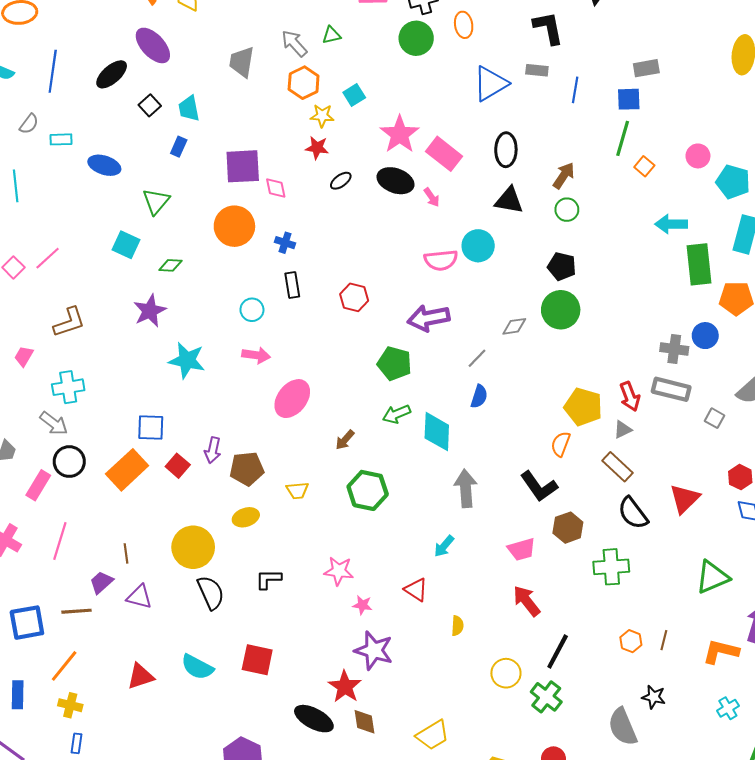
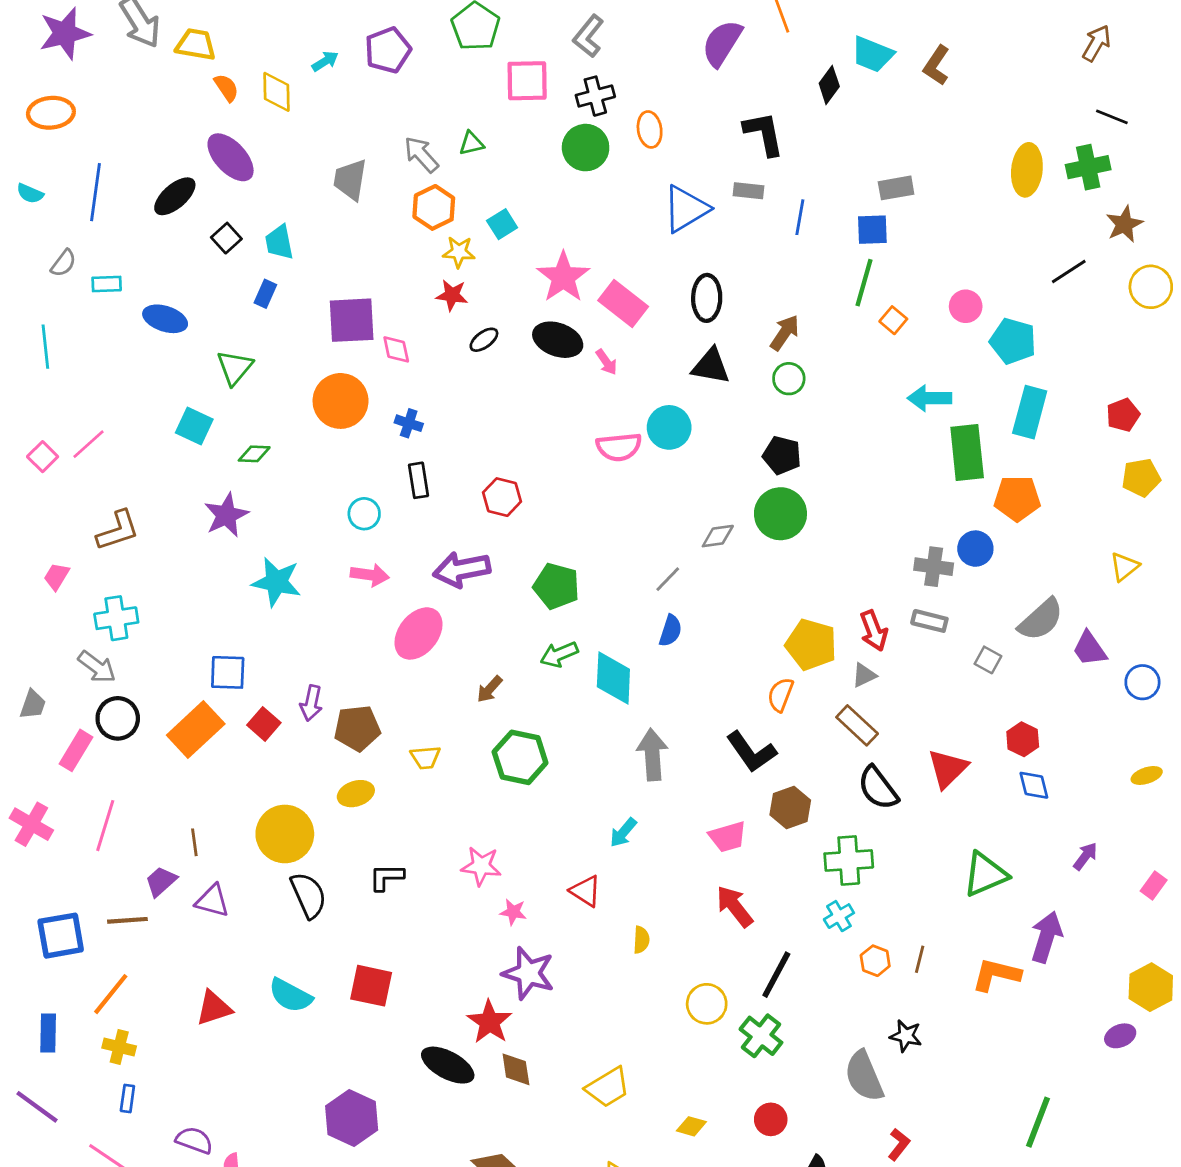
purple arrow: (429, 318) -> (462, 569), moved
gray rectangle: (671, 389) -> (929, 621), size x0.7
cyan cross: (728, 708) -> (839, 916), moved

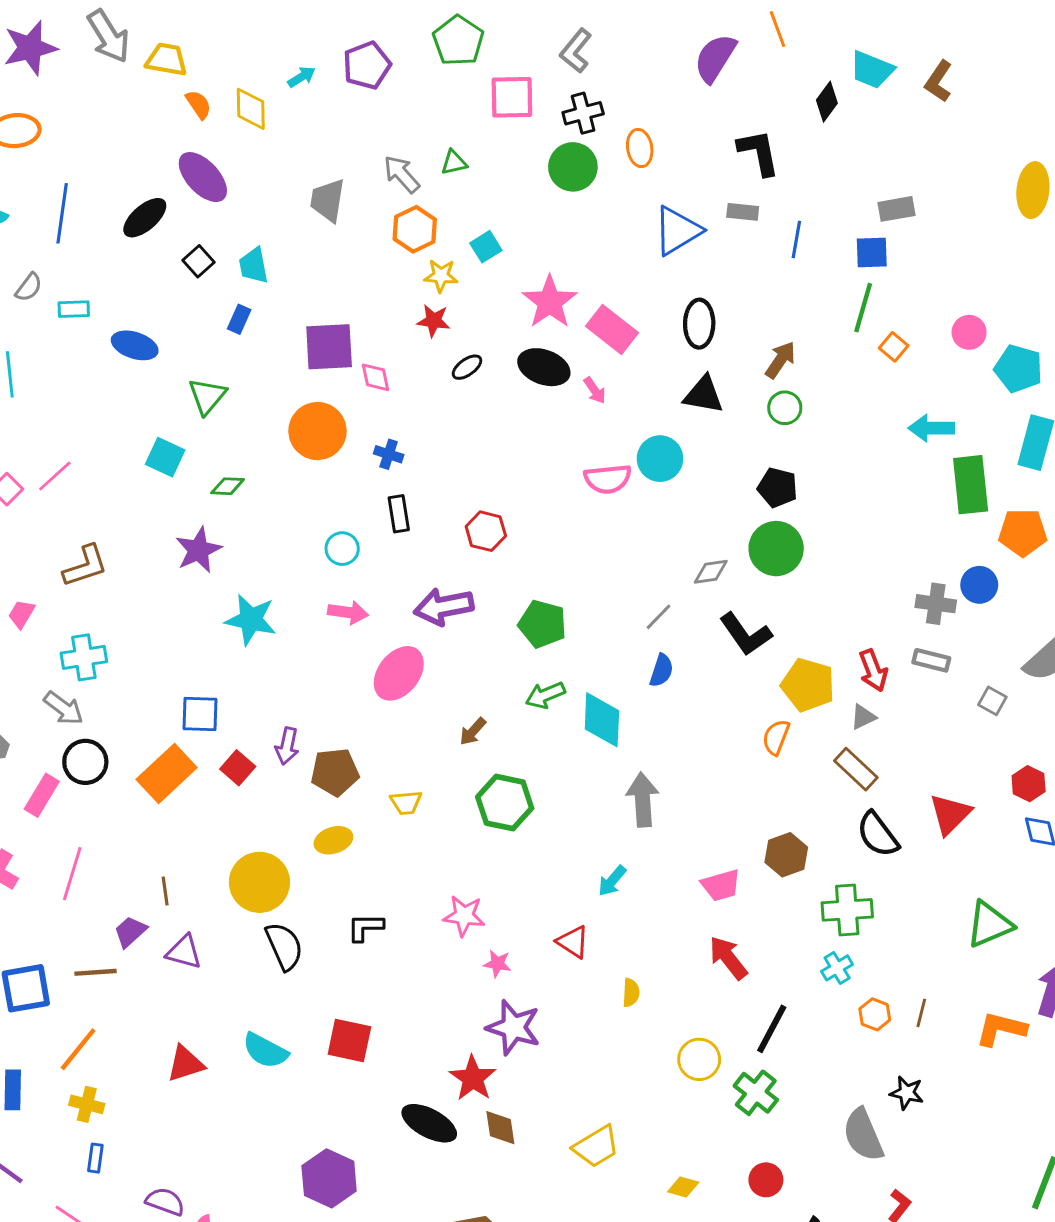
black L-shape: (751, 752) -> (746, 634), moved

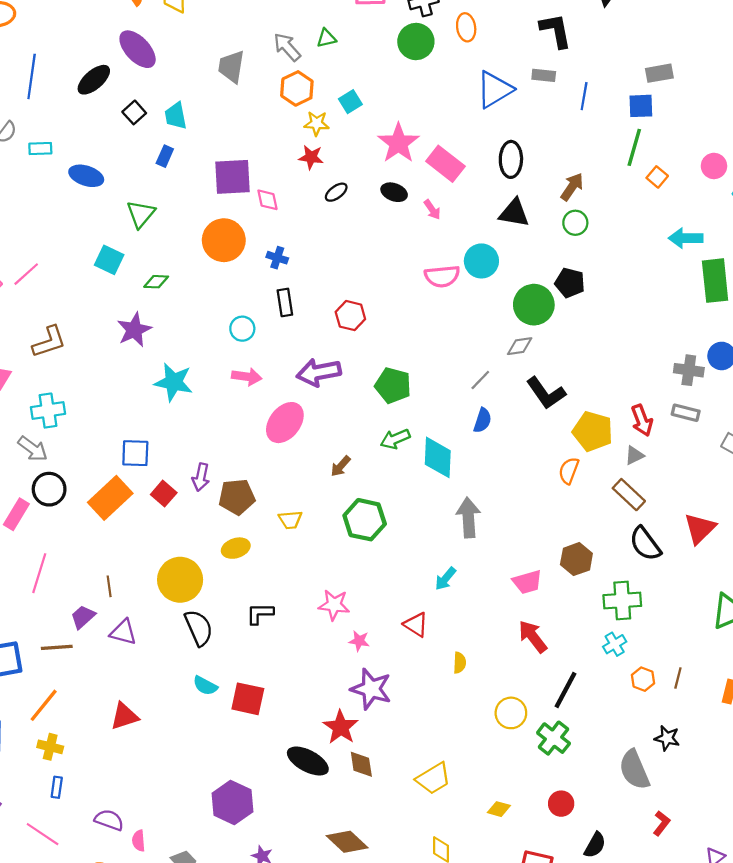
black ellipse: (544, 367) -> (394, 192), size x0.7
green circle: (776, 549) -> (534, 305), moved
cyan semicircle: (265, 1051) -> (205, 686), moved, size x0.7

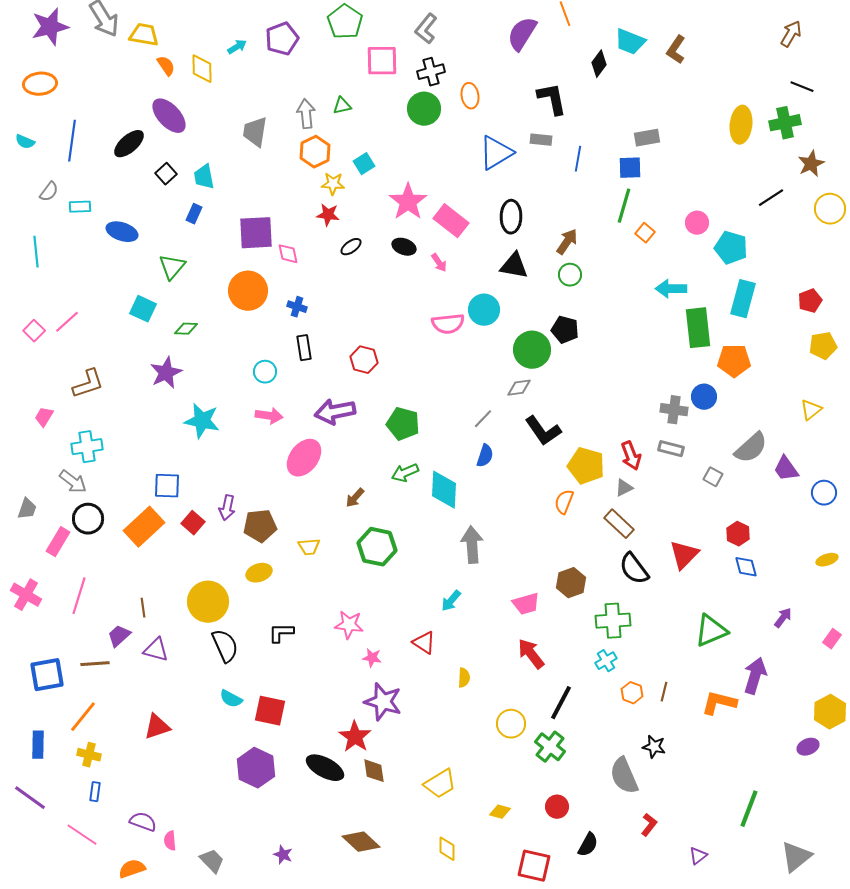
gray arrow: (287, 47) -> (306, 114), turned 36
purple hexagon: (232, 802) -> (256, 768), moved

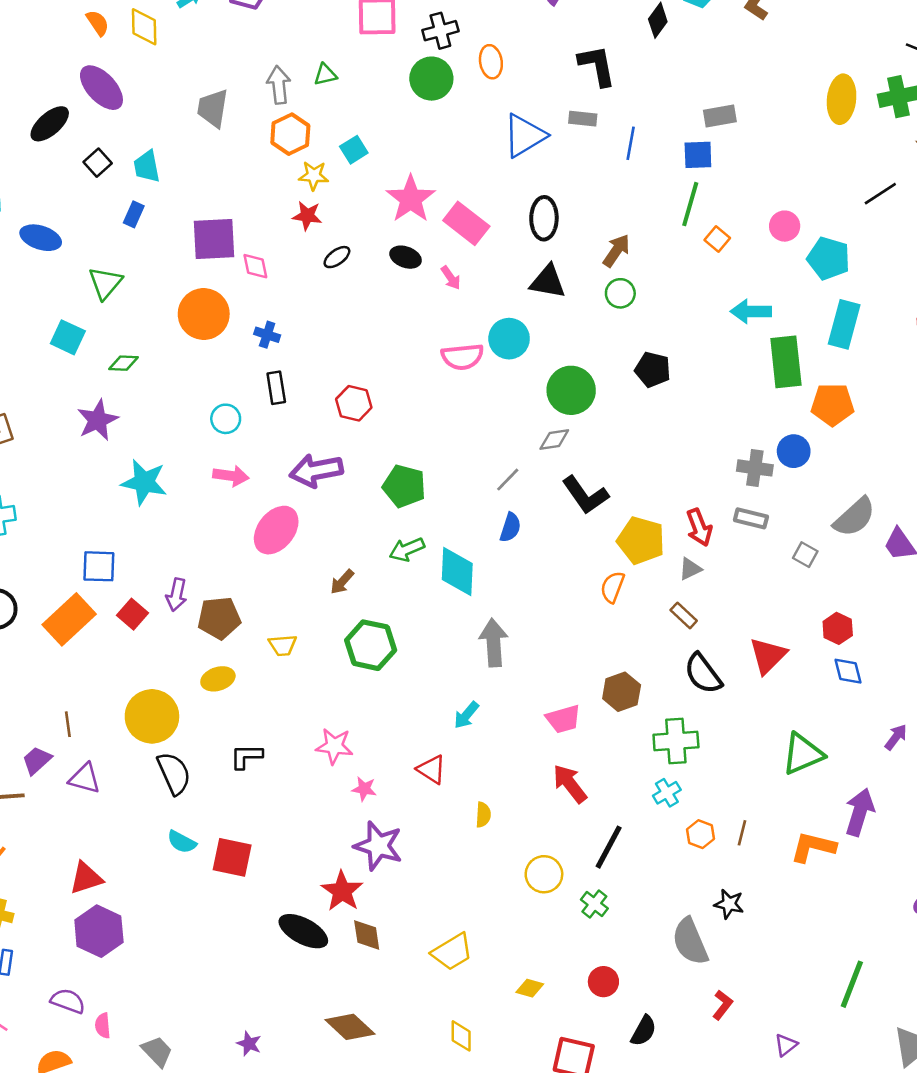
black pentagon: (565, 330) -> (653, 370), moved
brown rectangle: (619, 524) -> (684, 615), size x0.7
green cross: (550, 747) -> (594, 904), size x0.7
purple hexagon: (256, 768) -> (99, 931), moved

